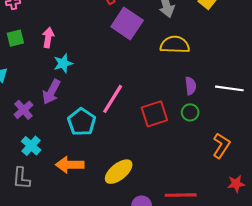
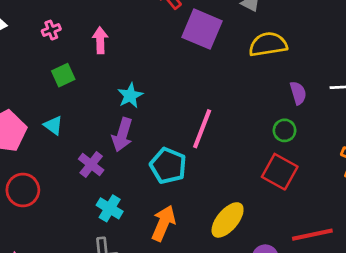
pink arrow: (48, 38) -> (100, 40), moved
green circle: (190, 112) -> (285, 130), moved
red square: (154, 114) -> (280, 172), moved, turned -32
orange arrow: (70, 165) -> (163, 223), turned 124

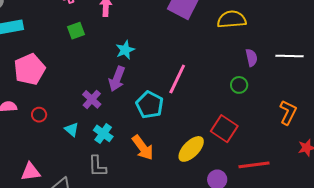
cyan triangle: (53, 125) -> (72, 130), moved
red square: (280, 172) -> (224, 129), moved
red circle: (23, 190) -> (39, 115), size x0.6
orange arrow: (163, 223) -> (143, 148), turned 116

